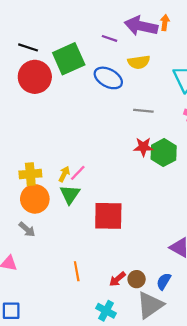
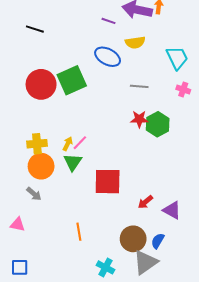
green square: (69, 59) -> (72, 80), moved
red circle: (35, 77) -> (41, 84), moved
red arrow: (117, 279) -> (145, 202), moved
brown circle: (137, 279) -> (133, 239), size x1.6

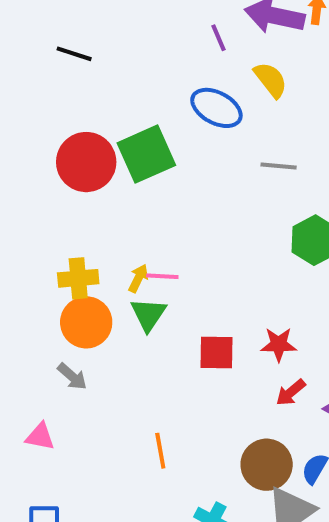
purple line: (109, 21) -> (218, 38), turned 48
yellow semicircle: (135, 42) -> (271, 80), turned -120
red star: (139, 119) -> (279, 344), moved
pink line: (80, 143) -> (162, 276), turned 49
red square: (108, 182) -> (216, 352), size x0.7

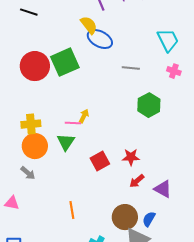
yellow semicircle: (271, 80) -> (89, 25), moved
yellow arrow: (138, 278) -> (84, 116), moved
red square: (216, 352) -> (100, 161), turned -30

